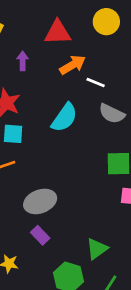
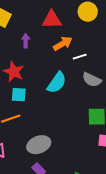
white line: (96, 82) -> (80, 57), turned -40

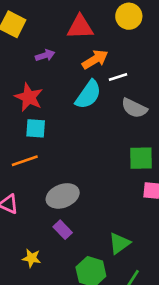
purple arrow: (26, 41) -> (45, 55), turned 72
cyan semicircle: (57, 83) -> (88, 95), moved

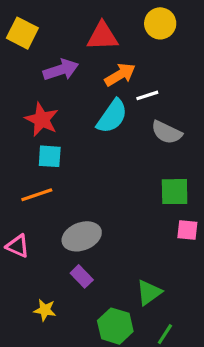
purple arrow: (45, 55) -> (61, 70), size x1.5

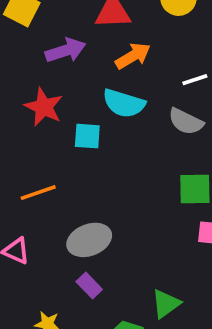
white line: (147, 95) -> (195, 80), moved
cyan semicircle: (112, 116) -> (124, 103), turned 72
cyan square: (50, 156) -> (87, 136), moved

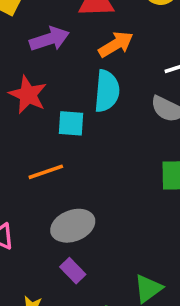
cyan semicircle: (124, 103) -> (107, 91), turned -102
orange line: (38, 193) -> (46, 172), moved

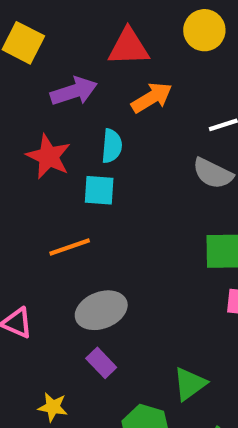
cyan semicircle: (107, 91) -> (112, 146), moved, size x0.7

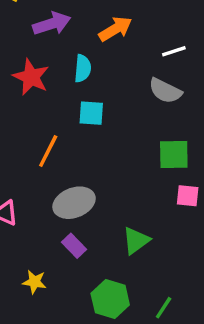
cyan square: (99, 190) -> (91, 113), moved
orange line: (70, 247) -> (48, 151), turned -44
green triangle: (190, 384) -> (136, 241), moved

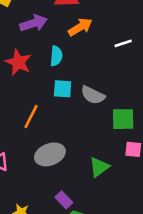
gray semicircle: (165, 91) -> (93, 95), moved
green triangle: (136, 241) -> (99, 167), moved
purple rectangle: (74, 246) -> (64, 200), moved

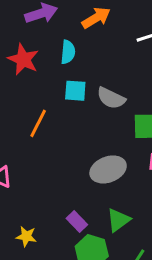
gray ellipse: (50, 154) -> (108, 169), moved
green triangle: (99, 167) -> (118, 220), moved

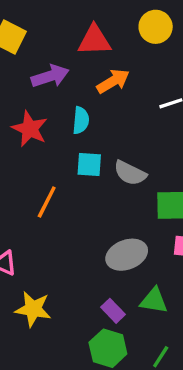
green triangle: (118, 220) -> (154, 301), moved, turned 45
purple rectangle: (77, 222) -> (113, 311), moved
yellow star: (26, 236) -> (33, 309), moved, size x1.5

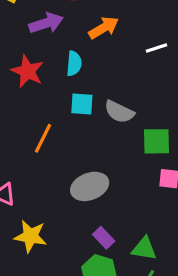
gray ellipse: (127, 255) -> (90, 186), moved
green triangle: (154, 301) -> (144, 249), moved

